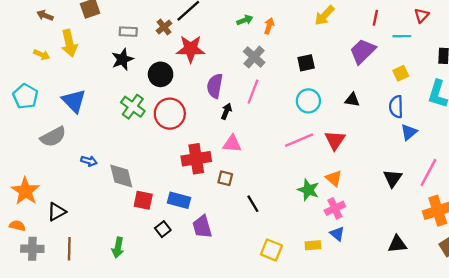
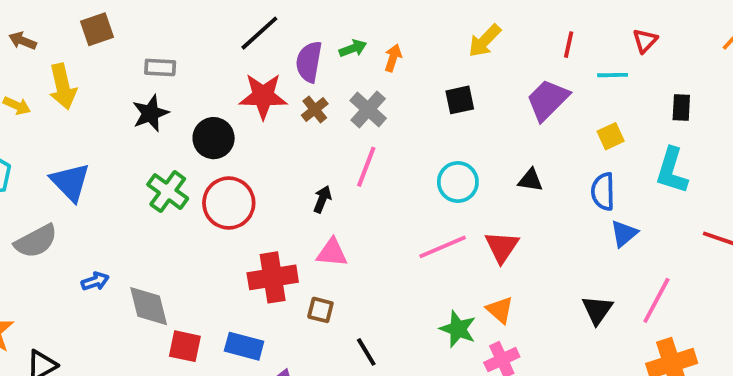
brown cross: (164, 27) -> (315, 109), moved
black square: (306, 63) -> (460, 100), moved
purple semicircle: (215, 86) -> (309, 62), moved
blue arrow: (89, 161) -> (95, 281), turned -35

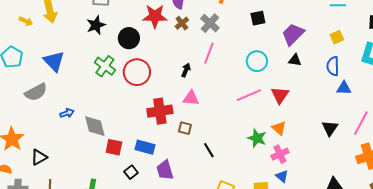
purple trapezoid: (548, 100) -> (293, 34), moved
blue triangle: (624, 234) -> (344, 88), turned 42

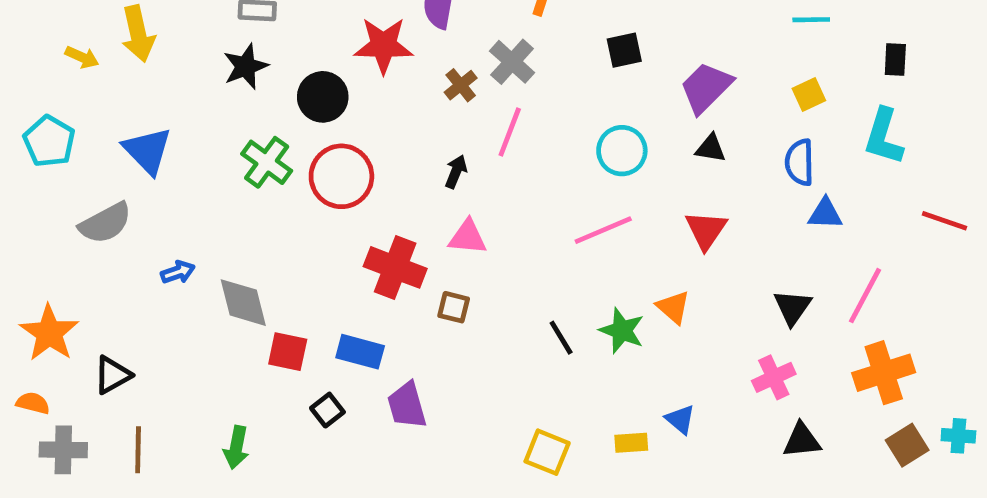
brown cross: (182, 23) -> (461, 85), moved
red triangle: (280, 95) -> (706, 230), moved
red cross: (160, 111) -> (395, 267), turned 30
black line: (209, 150) -> (561, 338), moved
pink cross: (280, 154) -> (774, 377), moved

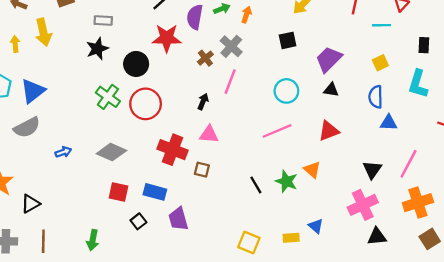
yellow arrow: (82, 57) -> (15, 44), turned -119
blue triangle: (147, 151) -> (33, 91), moved, turned 36
red triangle: (706, 230) -> (329, 131), turned 35
gray diamond: (243, 303) -> (111, 152), moved, turned -52
pink cross: (774, 377) -> (363, 205), size x1.4

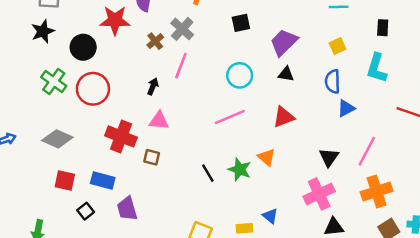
blue triangle: (389, 123) -> (346, 108), turned -30

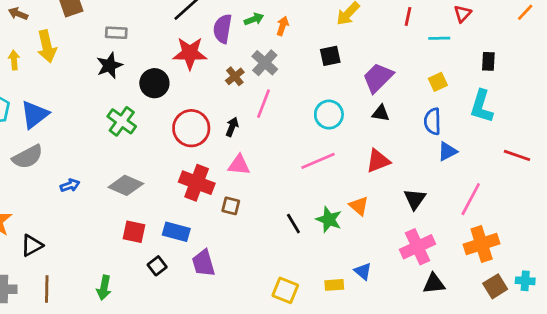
red circle: (93, 89) -> (191, 128), moved
black triangle: (329, 157) -> (415, 199), moved

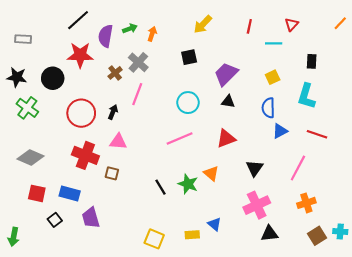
black star: (109, 65) -> (17, 77), moved, turned 30
red line: (517, 155) -> (317, 134), moved
orange cross: (482, 244) -> (306, 203), size x0.7

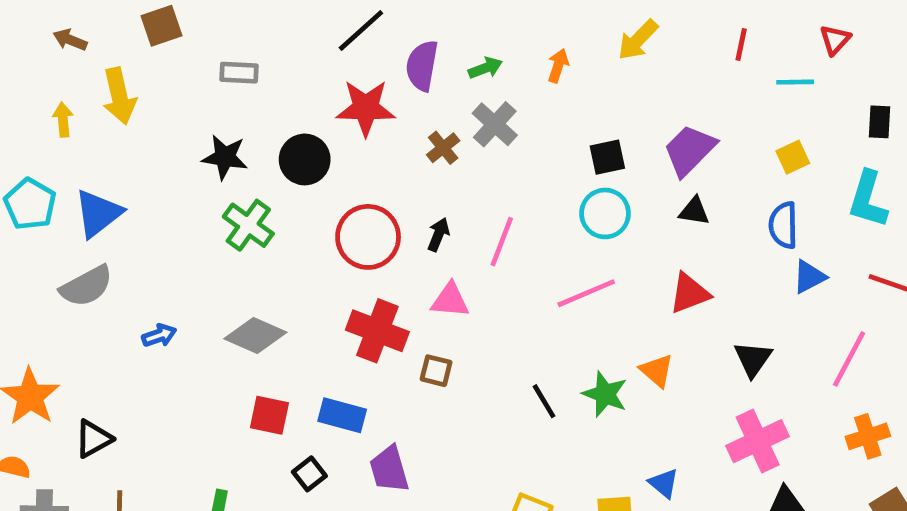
green arrow: (130, 29) -> (485, 68), moved
orange arrow: (152, 34) -> (558, 66), moved
black square: (189, 57) -> (607, 157), moved
pink line: (137, 94) -> (502, 242), moved

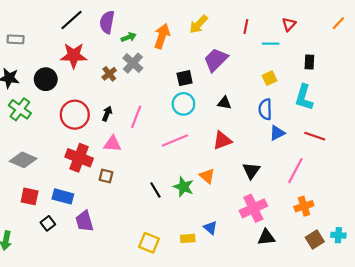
purple semicircle: (422, 66) -> (107, 22), moved
orange arrow: (558, 66) -> (162, 36), size x1.6
purple trapezoid: (689, 150) -> (216, 60), moved

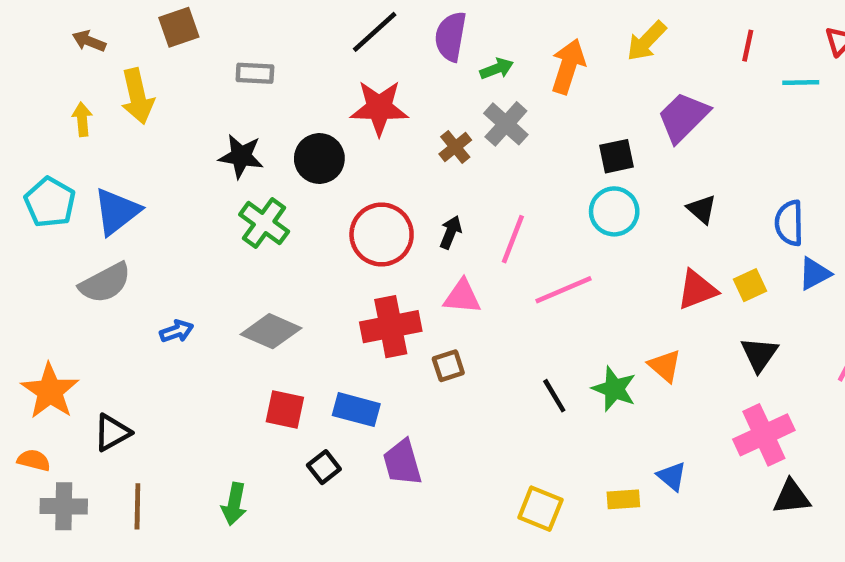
yellow square: (270, 78) -> (750, 285), moved
black triangle: (224, 103) -> (702, 209), turned 32
pink line: (175, 141) -> (563, 290), moved
red cross: (79, 158) -> (391, 327), turned -32
brown square: (106, 176) -> (448, 366), turned -32

